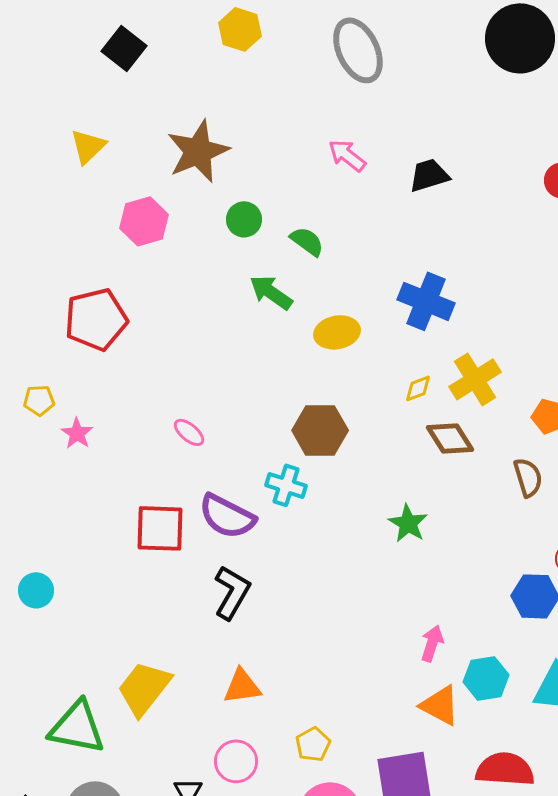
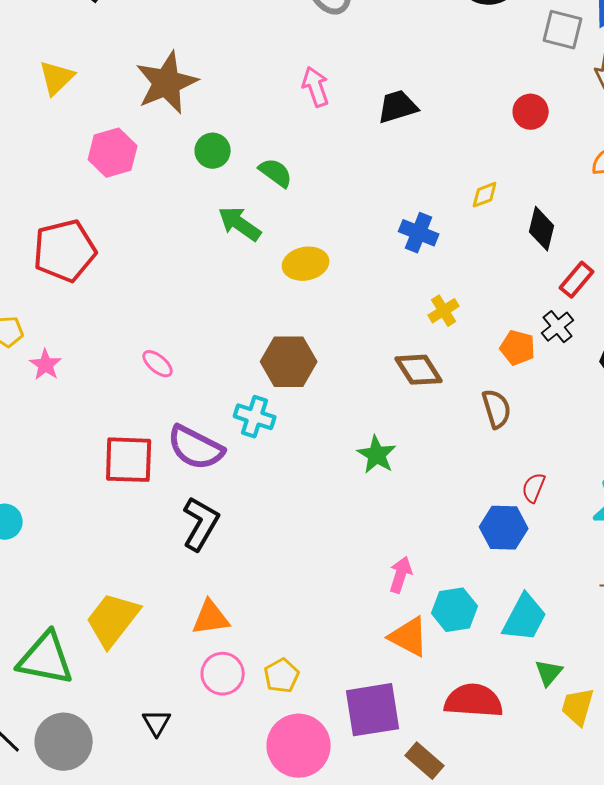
pink arrow: (347, 155) -> (316, 87), turned 33
blue cross: (426, 301) -> (419, 233), moved, size x0.7
yellow cross: (475, 379) -> (444, 311), size x0.6
yellow diamond: (418, 388) -> (485, 195), moved
pink circle: (236, 761) -> (223, 674), moved

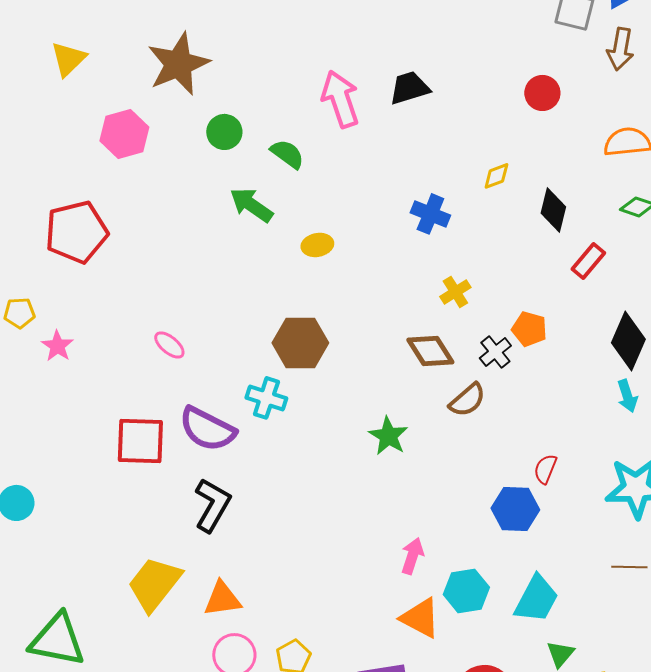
pink arrow: (316, 87) -> (340, 99), moved, size x1.4
yellow ellipse: (306, 264) -> (317, 245), size x0.7
black cross: (558, 327) -> (495, 352), moved
brown semicircle: (497, 409) -> (467, 400), moved, turned 66
yellow trapezoid: (113, 620) -> (154, 584), moved

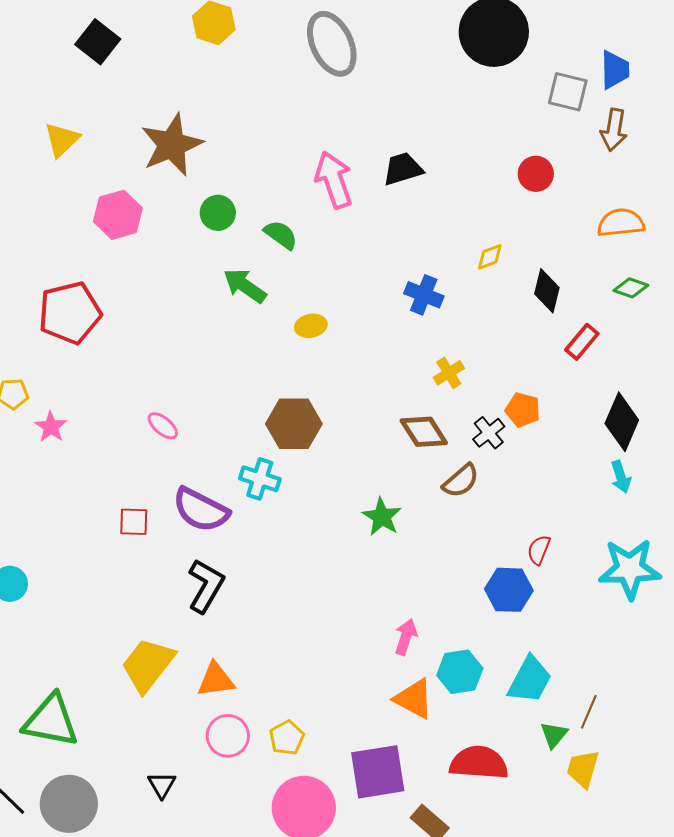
red square: (140, 441) -> (134, 522), size x0.6
brown line: (629, 567) -> (589, 712), moved, turned -68

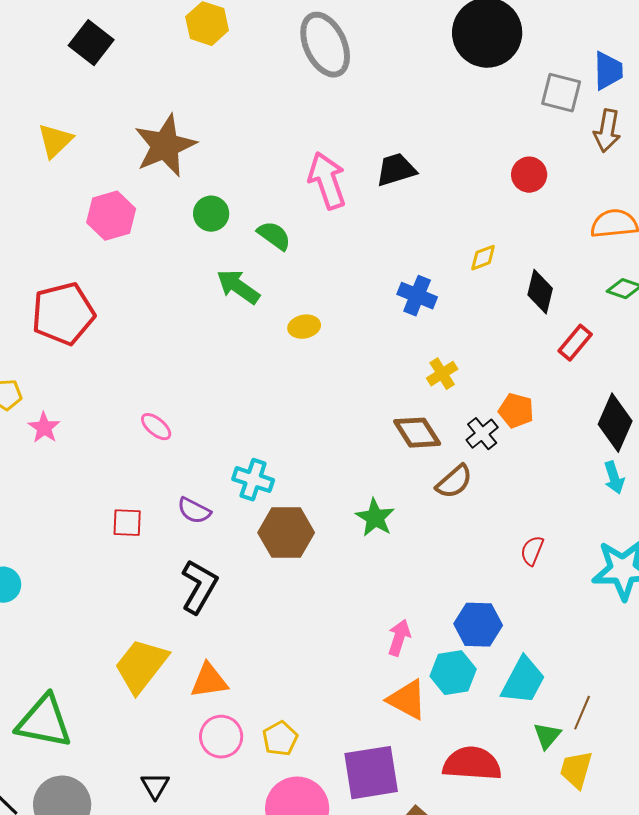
brown hexagon: (294, 424) -> (286, 533), moved
purple semicircle: (201, 510) -> (194, 511), size x0.6
blue hexagon: (509, 590) -> (478, 625), moved

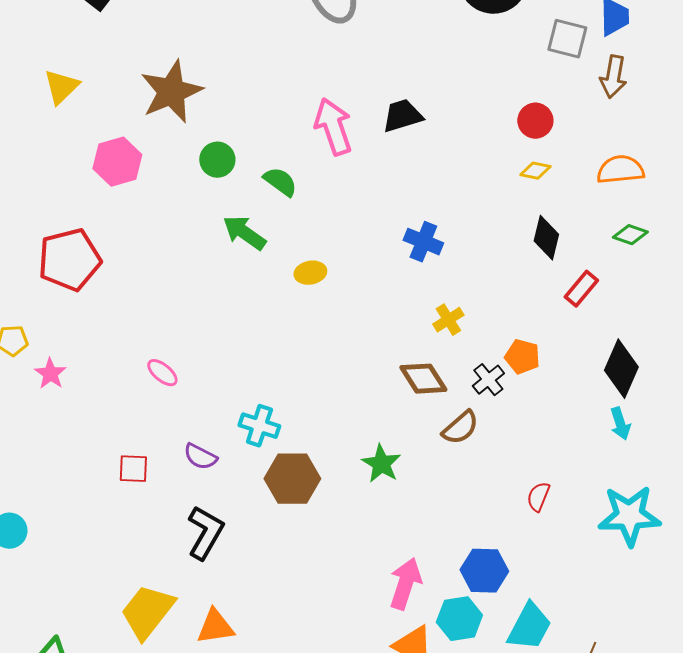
yellow diamond: (483, 258) -> (535, 171), moved, turned 32
pink arrow: (399, 638) -> (405, 584), size x1.4

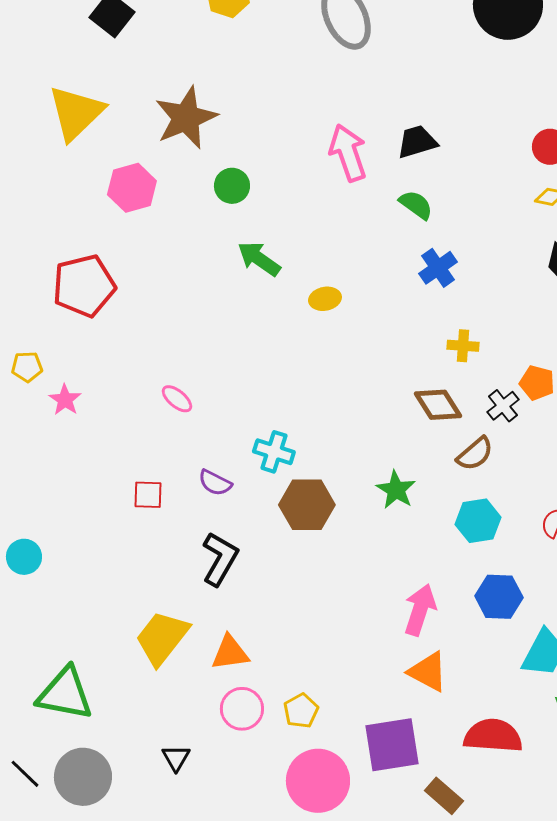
yellow triangle: (61, 87) -> (76, 113), size x1.6
green semicircle: (280, 182) -> (416, 205), moved
blue cross: (423, 242) -> (438, 268), turned 33
yellow cross: (448, 320) -> (463, 346), turned 36
cyan hexagon: (459, 619) -> (478, 521), moved

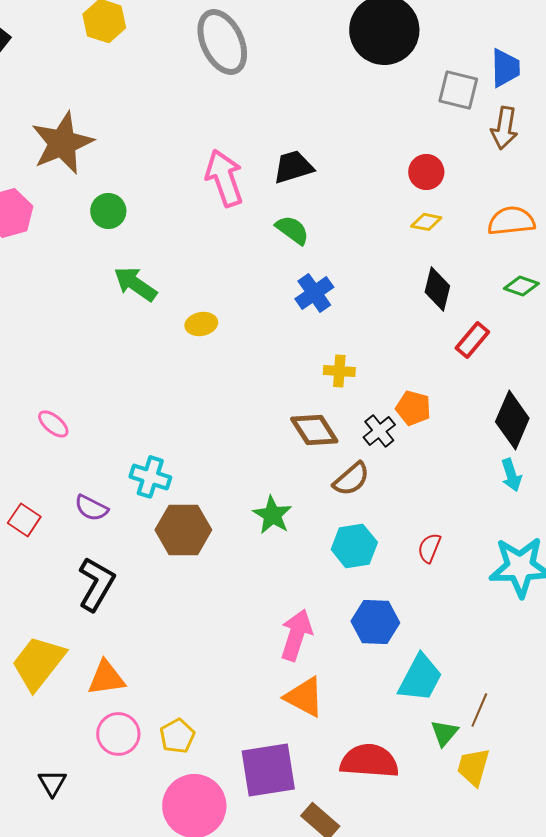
red square: (148, 495) -> (24, 520), turned 32

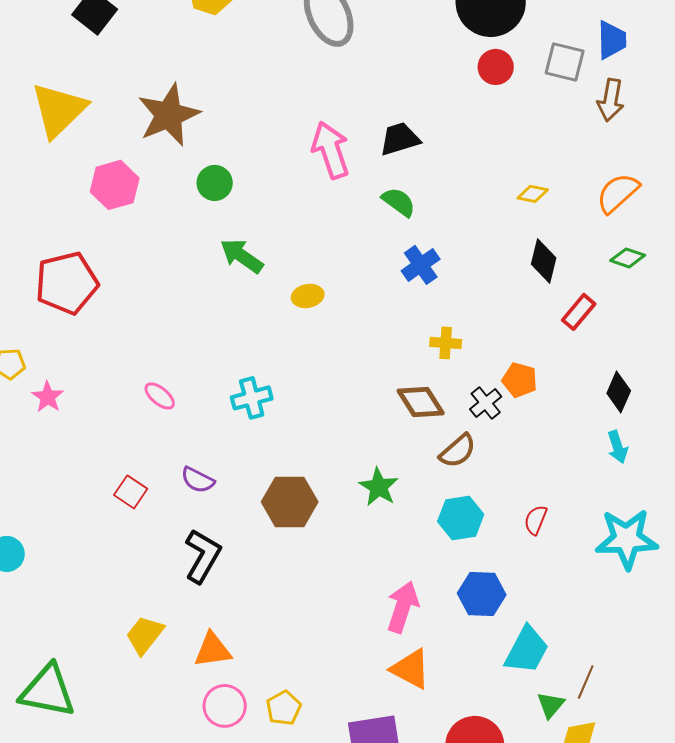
red circle: (426, 172) -> (496, 67), moved
orange semicircle: (511, 221) -> (618, 193), turned -36
black diamond: (512, 420) -> (619, 392), size x0.7
cyan cross: (150, 477) -> (252, 398), moved, turned -33
yellow trapezoid: (38, 663) -> (145, 635), size x0.7

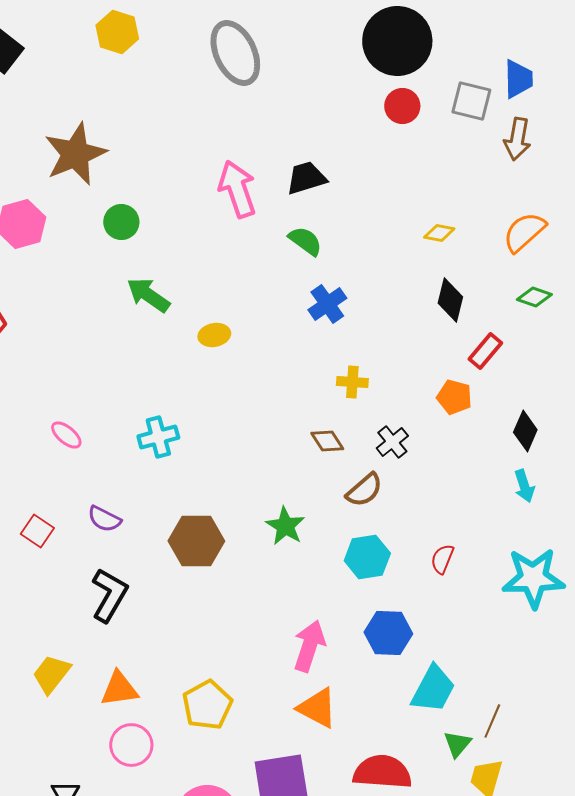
orange pentagon: (520, 380) -> (454, 397), moved
brown diamond: (421, 402) -> (327, 441), size x0.7
yellow pentagon: (284, 708) -> (207, 705), moved, size x1.4

